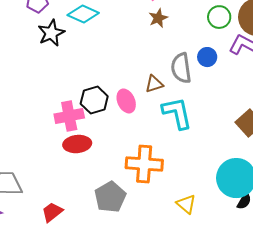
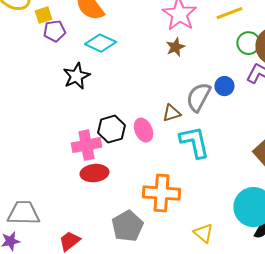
green circle: (219, 17) -> (248, 43), moved
black star: (51, 33) -> (76, 76), moved
gray semicircle: (181, 68) -> (198, 97), turned 36

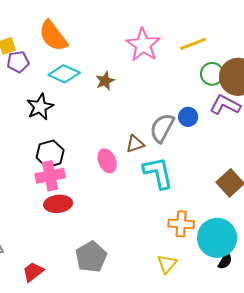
brown star: (175, 47) -> (105, 81), moved
black hexagon: (111, 129) -> (50, 154), moved
orange cross: (161, 193) -> (181, 224), moved, size x0.7
yellow triangle: (203, 233) -> (167, 264), turned 30

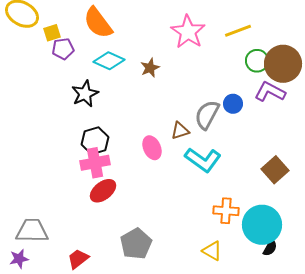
cyan L-shape: (158, 173) -> (203, 160), turned 138
red ellipse: (58, 204) -> (103, 191), turned -32
yellow triangle: (167, 264) -> (212, 251), turned -40

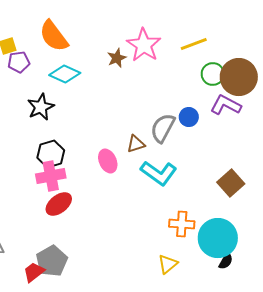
brown star: (150, 68) -> (117, 58), moved
gray pentagon: (136, 244) -> (52, 261), moved
yellow triangle: (212, 251) -> (168, 264), turned 50

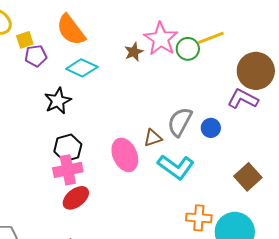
green circle: (213, 74) -> (188, 49), moved
blue circle: (189, 117) -> (211, 128), moved
pink ellipse: (108, 161) -> (125, 155), size x1.4

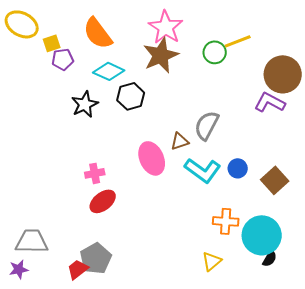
pink star: (161, 39) -> (166, 27), moved
brown star: (134, 52) -> (161, 55), size x1.8
blue circle: (211, 128) -> (238, 168), moved
black hexagon: (68, 148) -> (131, 96), moved
pink cross: (68, 170) -> (95, 173), size x0.7

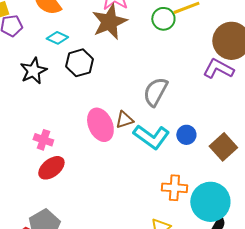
cyan diamond: (109, 71) -> (57, 38), size x0.7
brown triangle: (180, 141) -> (124, 120), moved
pink cross: (95, 173) -> (43, 140), turned 30

